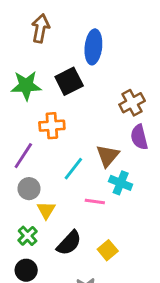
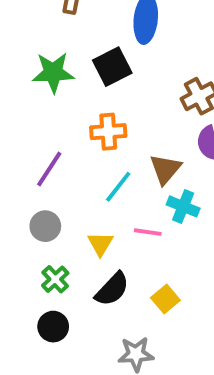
orange cross: (52, 126) -> (108, 132), moved
gray circle: (29, 189) -> (45, 226), moved
yellow triangle: (46, 210) -> (100, 244), moved

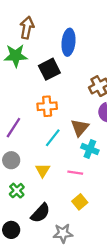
green star: (53, 73) -> (16, 56), moved
pink line: (148, 232) -> (75, 173), moved
black semicircle: (112, 289) -> (40, 213), moved
black circle: (53, 327) -> (11, 230), moved

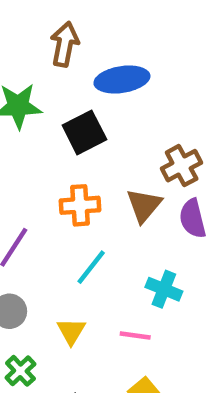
brown arrow: (27, 28) -> (65, 44), moved
blue ellipse: (69, 42) -> (122, 80), turned 75
brown triangle: (80, 128) -> (144, 205), moved

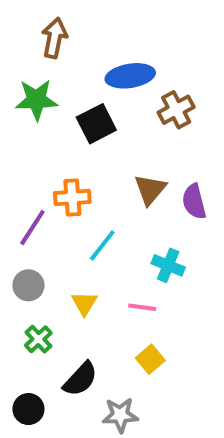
brown arrow: (65, 44) -> (54, 38), moved
brown cross: (182, 166) -> (176, 110), moved
orange cross: (80, 205) -> (72, 198), moved

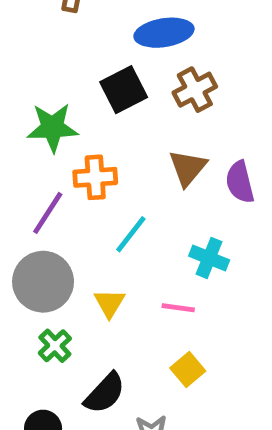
green star: (36, 100) -> (53, 128), moved
brown cross: (176, 110) -> (195, 90), moved
gray circle: (28, 285) -> (43, 282), size x1.6

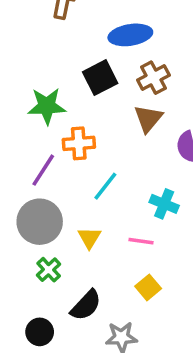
brown triangle: (188, 168) -> (148, 119), moved

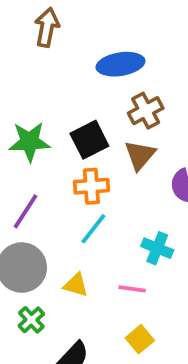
black square: (100, 78) -> (89, 140), moved
orange cross: (79, 143) -> (91, 186), moved
yellow triangle: (89, 238) -> (76, 285), turned -45

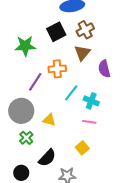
black square: (89, 140) -> (56, 32), moved
purple line: (26, 211) -> (35, 82), moved
cyan line: (93, 229) -> (71, 93), moved
pink line: (132, 289) -> (89, 122), moved

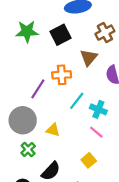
brown cross: (85, 30) -> (105, 33), moved
green star: (25, 46) -> (27, 32), moved
pink line: (89, 122) -> (96, 132), turned 32

